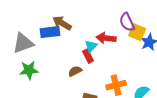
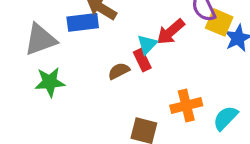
red arrow: (106, 38) -> (171, 32), turned -48
brown semicircle: (75, 71) -> (119, 71), moved

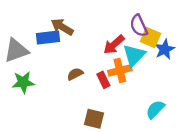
cyan triangle: (147, 44) -> (134, 55), moved, size x1.5
red rectangle: (142, 60) -> (103, 80), moved
orange cross: (186, 106) -> (120, 70), moved

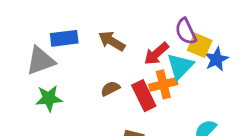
brown arrow: (62, 27) -> (112, 41), moved
blue rectangle: (48, 38) -> (64, 38), moved
red rectangle: (103, 80) -> (144, 96), size x1.5

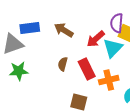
purple semicircle: (186, 31) -> (117, 23), turned 30
orange cross: (163, 84) -> (109, 80), moved
brown semicircle: (110, 89) -> (63, 64), turned -48

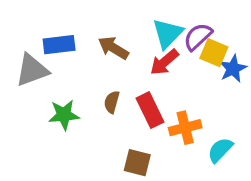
purple semicircle: (117, 23) -> (198, 37), turned 42
cyan triangle: (113, 48) -> (168, 33), moved
green star: (19, 71) -> (64, 115), moved

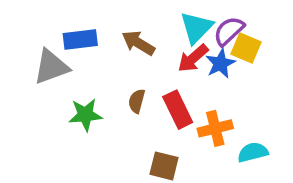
blue star: (233, 69) -> (220, 63), moved
cyan semicircle: (220, 150) -> (253, 152), turned 32

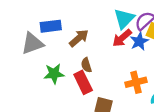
brown arrow: (138, 43) -> (79, 38), moved, turned 108
brown semicircle: (137, 101) -> (86, 65), turned -32
red rectangle: (178, 110) -> (83, 82), moved

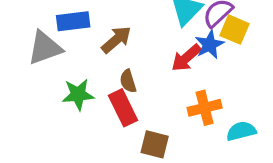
red arrow: (122, 38) -> (186, 58), moved

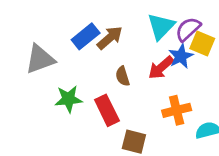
blue rectangle: (73, 21) -> (86, 36), moved, turned -32
brown arrow: (116, 40) -> (110, 38), moved
brown semicircle: (128, 81) -> (123, 76), moved

